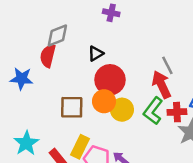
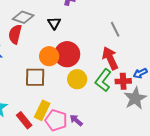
gray diamond: (57, 36) -> (23, 17), turned 40
black triangle: (96, 53) -> (54, 23), moved, turned -32
gray line: (167, 65) -> (115, 29), moved
orange circle: (104, 101) -> (49, 56), moved

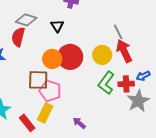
red arrow: (110, 58) -> (124, 51), moved
yellow circle: (77, 79) -> (102, 55), moved
pink pentagon: (56, 120) -> (50, 91), moved

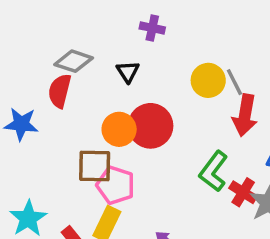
red arrow: (124, 51) -> (245, 115), turned -145
yellow circle: (102, 55) -> (208, 80), moved
red cross: (126, 84) -> (243, 192), moved, turned 35

